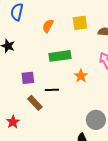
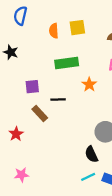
yellow square: (80, 23) -> (77, 28), moved
orange semicircle: (48, 26) -> (54, 31), turned -32

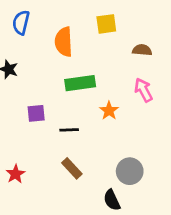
yellow square: (77, 28) -> (106, 24), moved
orange semicircle: (54, 31) -> (64, 42), size x1.5
brown rectangle: (40, 114) -> (72, 168), moved

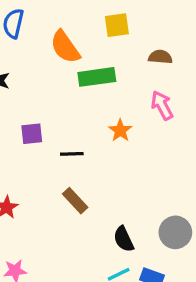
orange semicircle: (64, 42) -> (65, 47), turned -32
green rectangle: (80, 83) -> (97, 77), moved
gray circle: (130, 171) -> (175, 232), moved

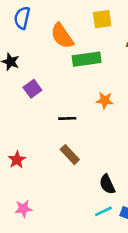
orange star: (120, 130) -> (105, 100), turned -30
purple square: (32, 134) -> (32, 89), moved, turned -30

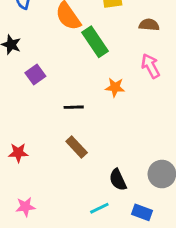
green rectangle: (87, 59) -> (95, 42), turned 64
red star: (17, 160) -> (18, 153), turned 30
cyan line: (103, 211) -> (99, 208), moved

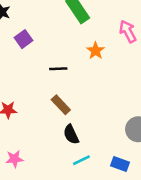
orange star: (115, 87) -> (96, 51), turned 30
black semicircle: (118, 180) -> (71, 134), moved

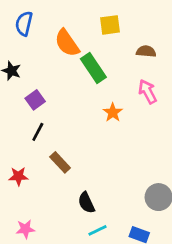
black line: (58, 69) -> (38, 132), moved, turned -60
brown rectangle: (61, 105) -> (60, 162), moved

